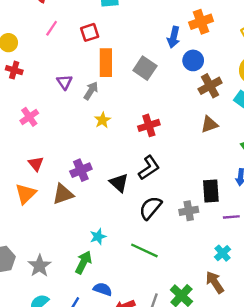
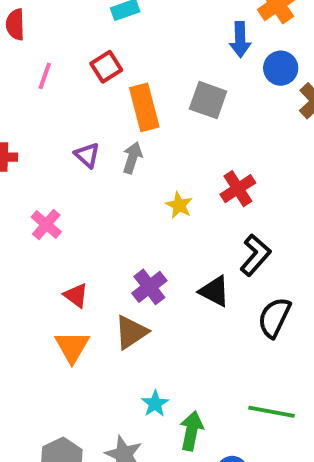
yellow star: (103, 120) -> (179, 205), moved
cyan star: (98, 237) -> (155, 404), moved
green line: (144, 250) -> (271, 412), moved

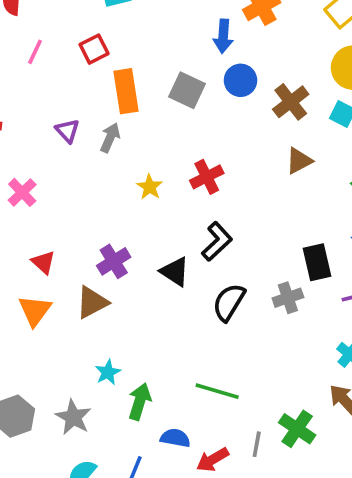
blue circle: (281, 68) -> (241, 80), moved

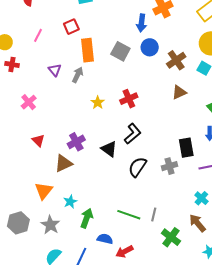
pink line: (35, 52) -> (38, 35), moved
orange triangle: (35, 311) -> (44, 191), moved
gray line: (257, 444) -> (154, 215), moved

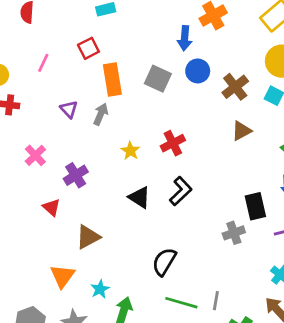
purple cross: (76, 142) -> (76, 175), moved
black triangle: (109, 149) -> (139, 197), moved
black semicircle: (137, 167) -> (164, 262), moved

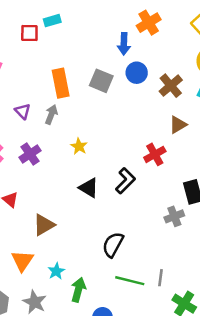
red square: (88, 48) -> (29, 33), moved, turned 30
red cross: (173, 143) -> (155, 154), moved
purple cross: (76, 175) -> (30, 154), moved

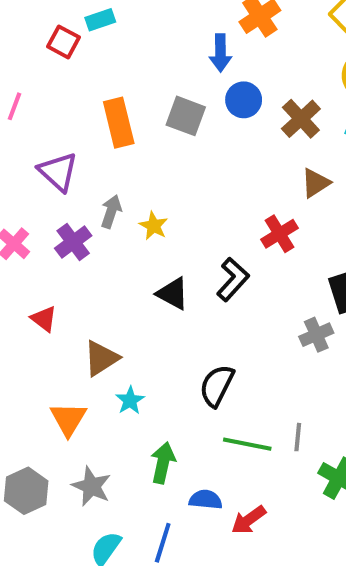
red square: (29, 33) -> (63, 42), turned 30
purple triangle: (23, 111) -> (58, 172), size x1.5
gray arrow: (51, 115) -> (111, 212), moved
cyan star: (56, 271) -> (130, 400), moved

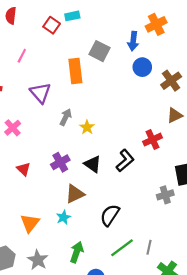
gray square: (186, 116) -> (100, 51), moved
purple cross: (73, 242) -> (60, 162), moved
brown triangle: (101, 358) -> (75, 194), moved
green line: (247, 444) -> (122, 248), turned -55

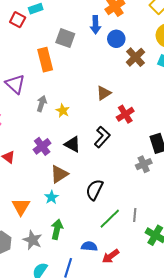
blue circle: (142, 67) -> (116, 39), moved
brown triangle: (175, 115) -> (104, 93), moved
green arrow: (77, 252) -> (57, 229), moved

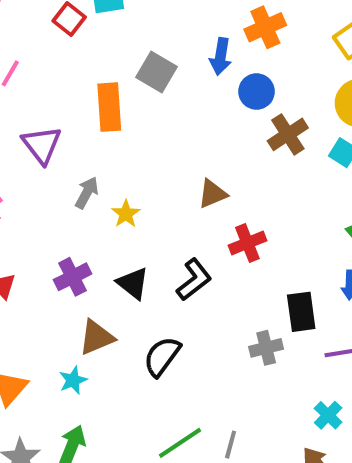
black semicircle: (94, 190) -> (162, 356), moved

